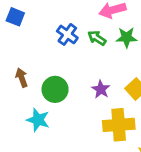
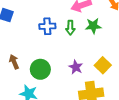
blue cross: (67, 34) -> (47, 26), turned -35
green arrow: (97, 38) -> (70, 28), turned -120

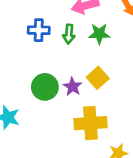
yellow square: (103, 65) -> (98, 78), moved
green circle: (40, 69) -> (45, 87), moved

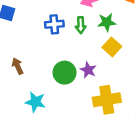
yellow square: (98, 78) -> (112, 47), moved

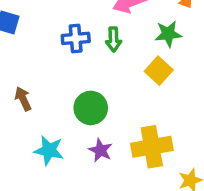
green star: (107, 22) -> (168, 34), moved
purple star: (88, 70) -> (100, 150), moved

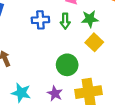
green star: (168, 34) -> (90, 19), moved
green circle: (91, 108) -> (67, 65), moved

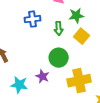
green arrow: (65, 21) -> (59, 28), moved
purple star: (55, 93) -> (42, 76), moved

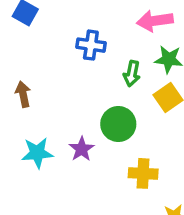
yellow cross: (79, 81) -> (143, 173), size x0.7
cyan star: (19, 85) -> (37, 153), turned -30

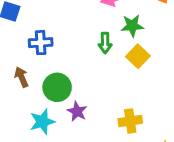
blue cross: (91, 45) -> (41, 43), moved
green circle: (118, 124) -> (57, 87), moved

